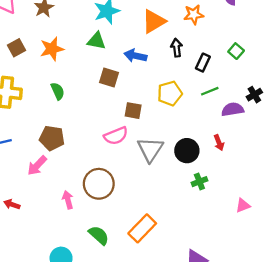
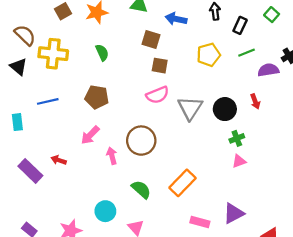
brown square: (133, 111) -> (160, 66), moved
pink arrow: (37, 166) -> (90, 135), moved
pink triangle: (243, 206) -> (239, 161), moved

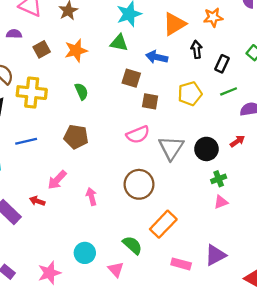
brown square: (160, 66) -> (150, 101), moved
red arrow: (255, 101) -> (237, 141), turned -104
pink arrow: (90, 135) -> (57, 180), moved
brown circle: (141, 141) -> (139, 184), moved
green semicircle: (141, 189) -> (132, 245), moved

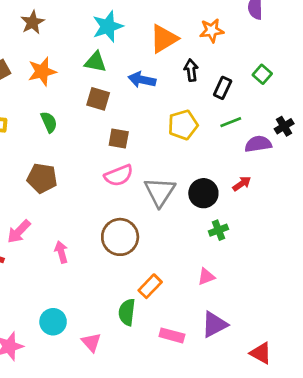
brown square: (131, 78) -> (98, 99), moved
brown square: (150, 101) -> (119, 139), moved
pink triangle: (221, 202) -> (206, 277), moved
orange rectangle: (163, 224) -> (150, 286), size x0.7
green semicircle: (132, 245) -> (127, 312), moved, turned -125

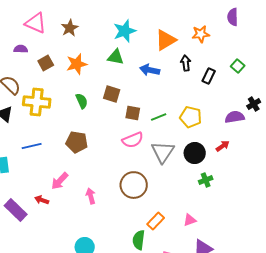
brown square: (98, 99) -> (112, 94), moved
green line: (231, 122) -> (159, 117), moved
yellow pentagon: (183, 125) -> (191, 117), moved, turned 30
pink triangle: (206, 277) -> (190, 220), moved

